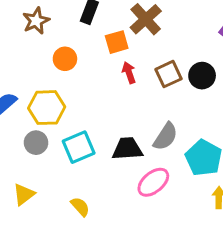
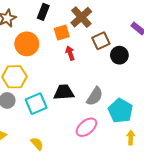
orange circle: (65, 59) -> (27, 44), size x1.5
brown square: (169, 74) -> (101, 41), moved
black trapezoid: (127, 149) -> (64, 92), moved

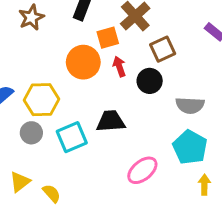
orange circle: (27, 44) -> (83, 62), moved
black circle: (119, 55) -> (150, 81), moved
gray semicircle: (95, 96) -> (190, 105), moved, turned 60
yellow semicircle: (37, 144) -> (52, 193), moved

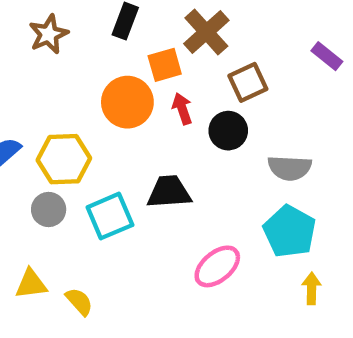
yellow triangle: (20, 182) -> (31, 284), turned 30

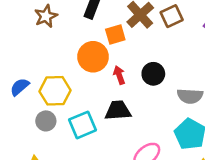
brown square: (248, 82) -> (172, 16), moved
red arrow: (182, 109) -> (119, 75), moved

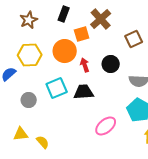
brown square: (172, 16) -> (134, 39), moved
yellow hexagon: (55, 91) -> (30, 55), moved
cyan square: (83, 125) -> (57, 88), moved

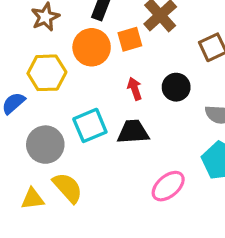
orange circle: (65, 51) -> (92, 47), moved
gray circle: (29, 100) -> (45, 145), size x1.5
yellow semicircle: (43, 142) -> (68, 188), moved, size x1.5

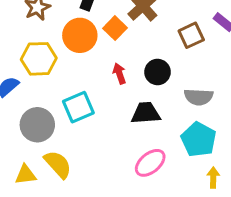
orange square: (130, 39) -> (115, 28), turned -30
black trapezoid: (133, 132) -> (146, 113), moved

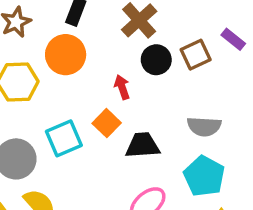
orange square: (115, 28) -> (107, 123), moved
black circle: (158, 72) -> (156, 60), moved
red arrow: (119, 73) -> (122, 87), moved

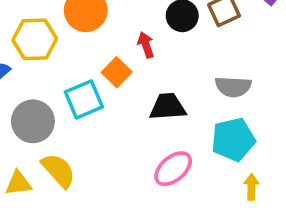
orange square: (107, 123) -> (117, 72), moved
cyan pentagon: (204, 176) -> (233, 140), turned 30

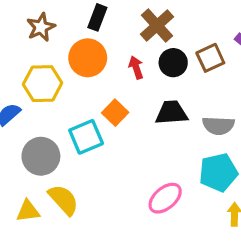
red arrow: (146, 45) -> (136, 67), moved
black trapezoid: (168, 107) -> (172, 113), moved

